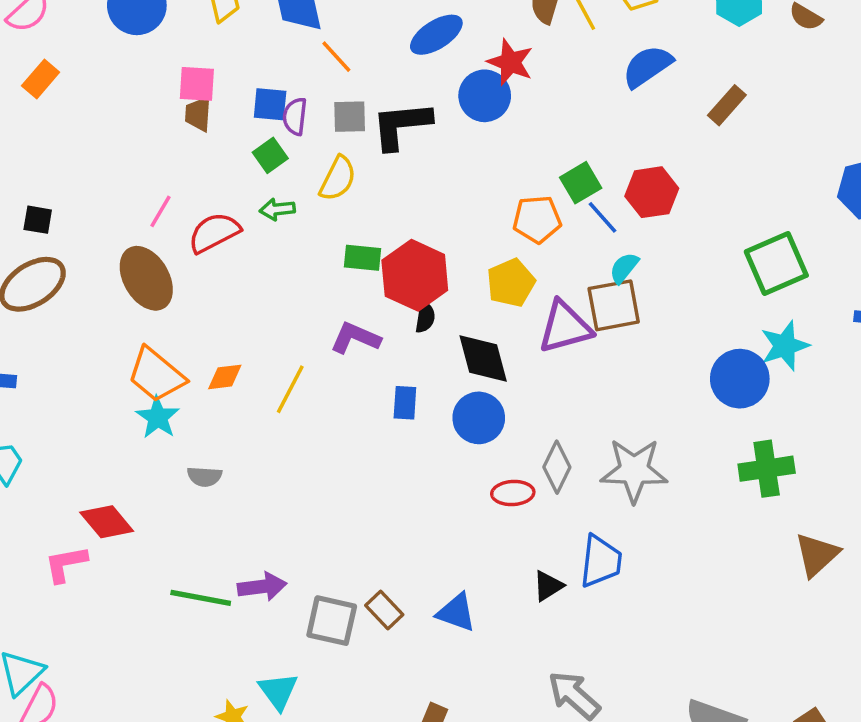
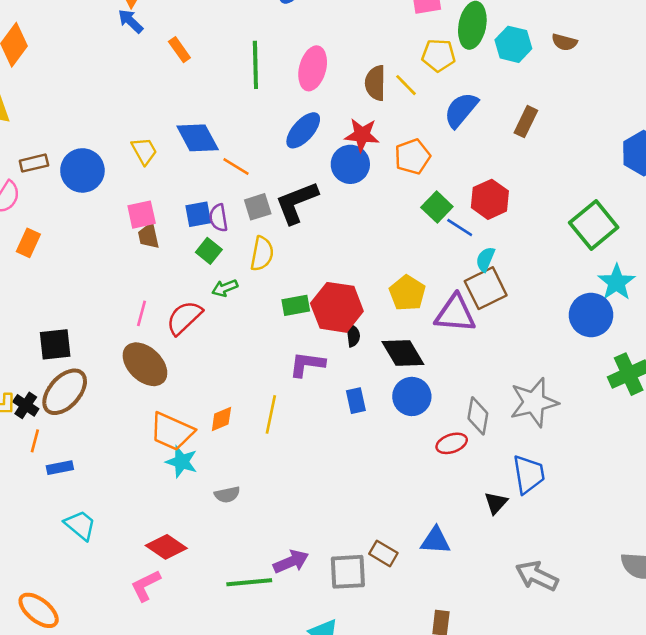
orange pentagon: (537, 219) -> (412, 157), moved
black square: (38, 220) -> (55, 344), size x1.5
purple triangle: (565, 327) -> (455, 314), turned 36

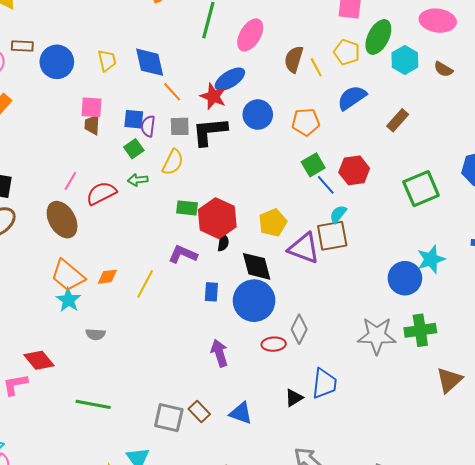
red star: (362, 135) -> (213, 96), moved
green square: (594, 225) -> (421, 189), moved
blue circle: (412, 396) -> (254, 301), size x1.4
gray star: (534, 402) -> (377, 336), moved
purple arrow: (291, 562) -> (219, 353), moved, turned -100

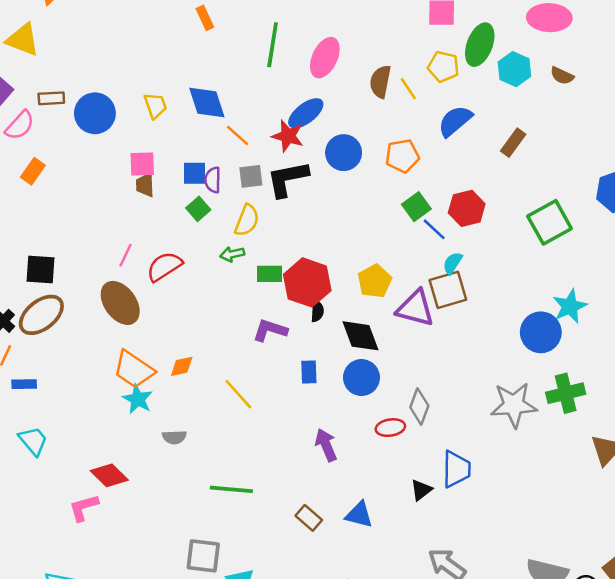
green arrow: (138, 180) -> (232, 254), moved
yellow line: (145, 284) -> (238, 394), moved, turned -64
blue circle: (254, 301) -> (361, 378), size x0.7
green line: (93, 404) -> (231, 489), moved
gray square: (169, 418) -> (203, 556), moved

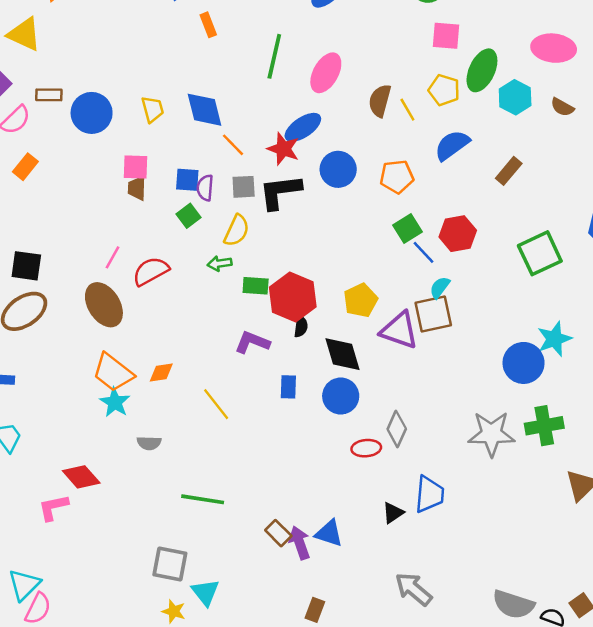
purple arrow: (326, 445) -> (300, 543), moved

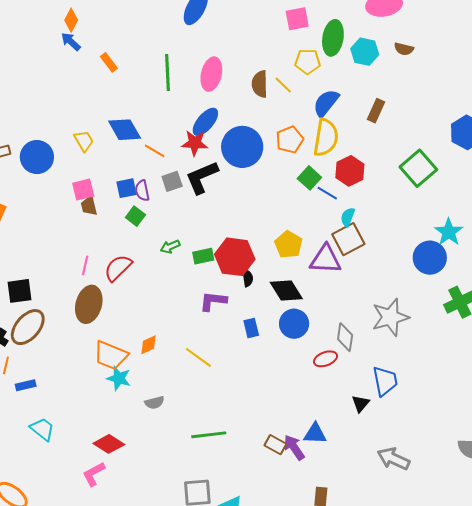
blue circle: (338, 169) -> (242, 147), size x1.4
yellow semicircle: (237, 231) -> (326, 138), moved, size x1.4
brown ellipse: (104, 305) -> (89, 304), turned 63
gray star: (491, 434) -> (390, 317), moved

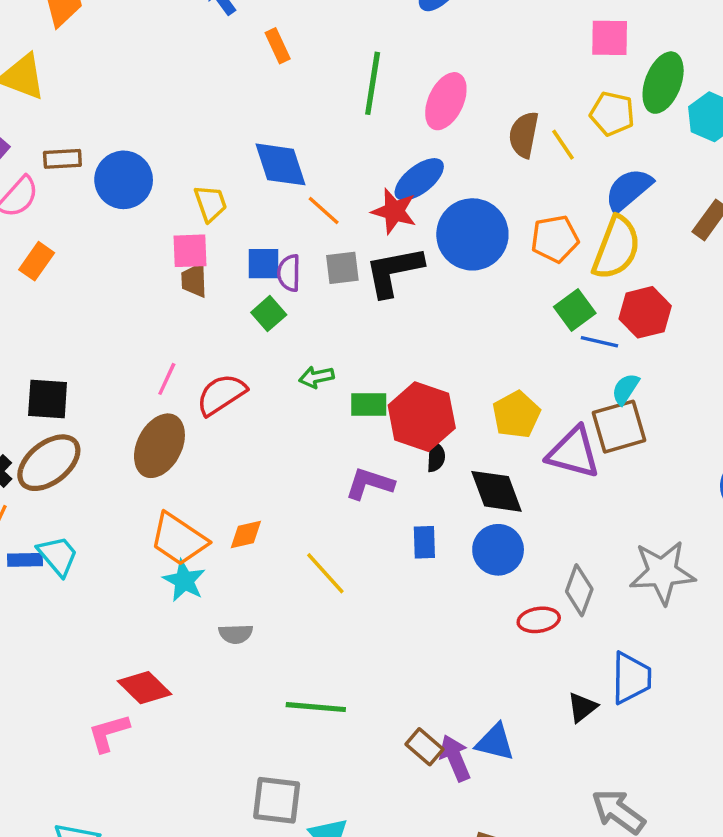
yellow trapezoid: (84, 141) -> (210, 203), moved
blue line: (327, 193) -> (599, 342), turned -30
cyan trapezoid: (42, 429) -> (58, 556), moved

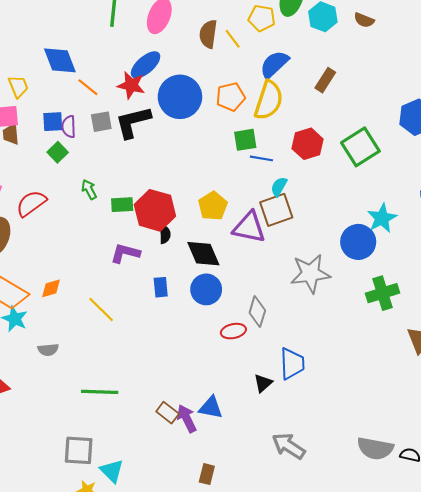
green square: (575, 310) -> (245, 140), turned 30
red hexagon: (645, 312) -> (308, 144), moved
green arrow: (316, 377) -> (89, 190), turned 78
gray star: (662, 572) -> (310, 274), moved

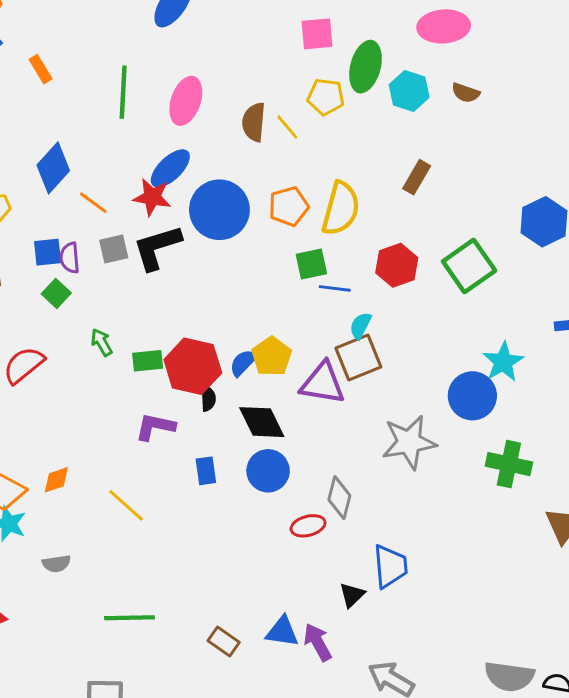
blue diamond: (60, 60) -> (53, 168), turned 66
blue semicircle: (274, 64) -> (243, 363), moved, size x0.7
green cross: (382, 293) -> (509, 464), turned 32
purple arrow: (187, 419) -> (318, 642), moved

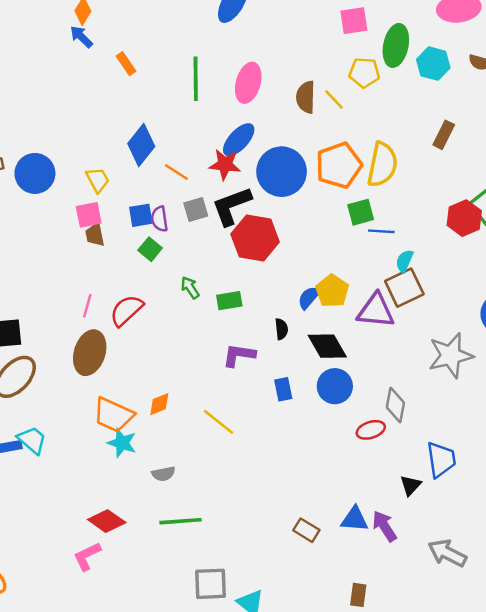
orange pentagon: (289, 206) -> (339, 165), size x1.4
red hexagon: (397, 265) -> (464, 218), moved
red hexagon: (193, 366) -> (255, 238), moved
green line: (130, 618) -> (181, 521), moved

